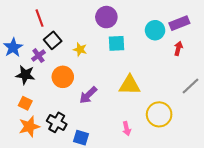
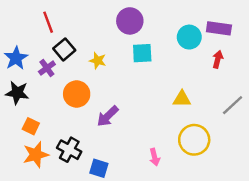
purple rectangle: (179, 23) -> (219, 28), turned 30
black star: (25, 75) -> (17, 93), moved
yellow triangle: (130, 85) -> (182, 99), moved, size x0.7

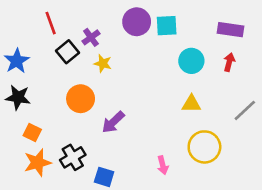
cyan circle: (189, 37) -> (191, 61), moved
cyan square: (142, 53) -> (167, 26), moved
purple cross: (47, 68) -> (91, 37), moved
black cross: (69, 150) -> (73, 157), turned 30

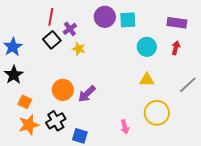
red line: (51, 23) -> (51, 17), moved, turned 30
black star: (18, 97) -> (14, 75), turned 30
orange circle: (81, 99) -> (63, 90), moved

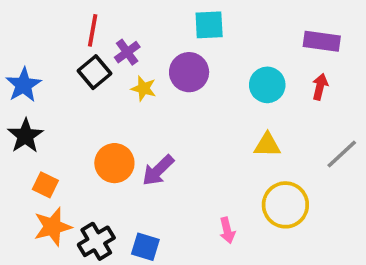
purple circle: (105, 17) -> (189, 72), moved
cyan square: (128, 20) -> (209, 25), moved
black cross: (56, 121) -> (96, 241), moved

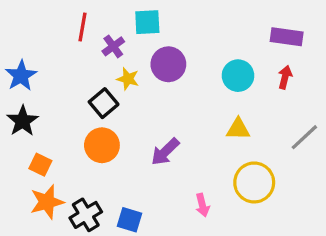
cyan square: (209, 25) -> (147, 22), moved
black square: (94, 72) -> (104, 103), moved
purple arrow: (158, 170) -> (165, 152), moved

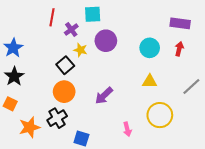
orange square: (40, 165) -> (10, 104), moved
black cross: (86, 215) -> (57, 118), moved

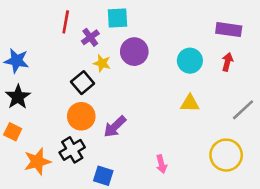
blue star: (13, 48) -> (17, 61), turned -30
purple arrow: (104, 96) -> (115, 127), moved
yellow circle: (160, 115) -> (226, 155), moved

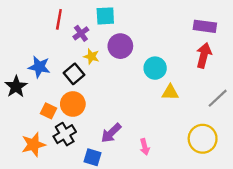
blue star: (17, 61) -> (39, 67), moved
cyan circle: (190, 61) -> (155, 68), moved
red arrow: (227, 62) -> (204, 55), size x1.5
purple arrow: (115, 127) -> (111, 133), moved
orange square: (13, 132) -> (48, 111), moved

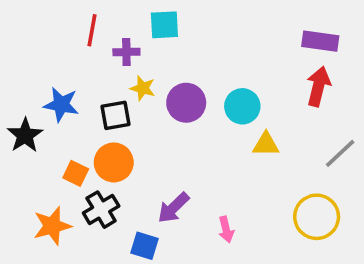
purple cross: (81, 33) -> (126, 52), turned 35
purple circle: (120, 46) -> (186, 103), moved
black square: (74, 74) -> (116, 115), turned 30

